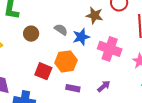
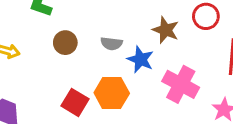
gray semicircle: (61, 30) -> (111, 44), turned 144
blue star: (81, 37) -> (140, 59), turned 30

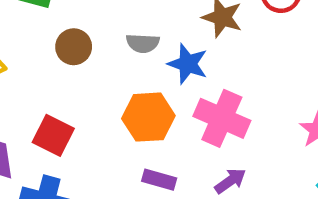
pink cross: (181, 84) -> (222, 118), moved
red square: (75, 102) -> (53, 135), moved

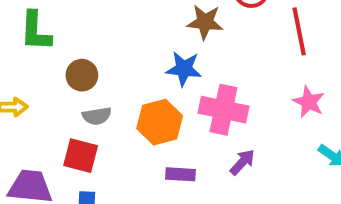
gray semicircle: (143, 43) -> (97, 116), moved

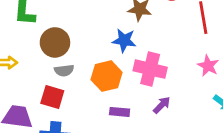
brown circle: (82, 75) -> (55, 42), size x1.4

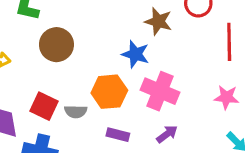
pink star: (208, 66) -> (226, 97), turned -30
gray semicircle: (64, 70) -> (76, 112), moved

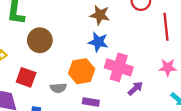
brown star: (158, 21) -> (100, 15), moved
red square: (44, 106) -> (26, 77), moved
purple arrow: (167, 134) -> (135, 88), moved

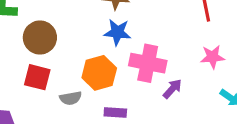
red square: (26, 77) -> (37, 77), moved

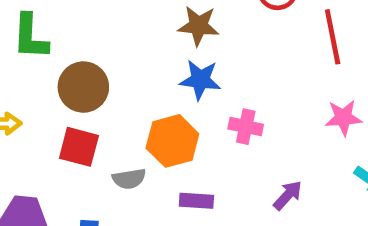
pink cross: (148, 63) -> (246, 127), size x0.6
purple arrow: (172, 89) -> (288, 195), moved

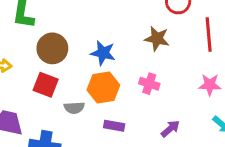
brown star: (198, 26) -> (157, 39), moved
blue star: (200, 80) -> (103, 53), moved

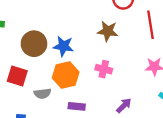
brown circle: (52, 48) -> (34, 44), moved

